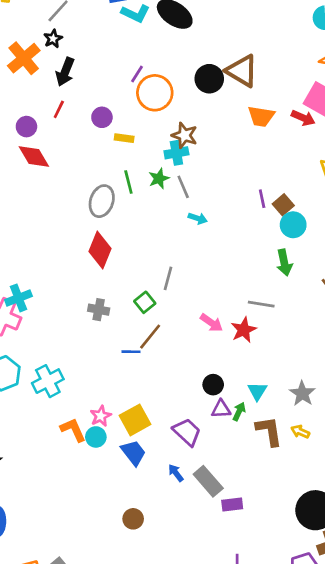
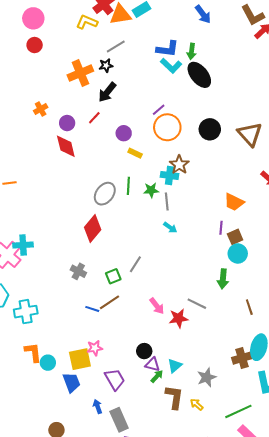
brown triangle: (242, 71) -> (250, 134), moved
orange trapezoid: (261, 116) -> (234, 202), moved
purple triangle: (221, 409) -> (152, 364), moved
pink star: (101, 416) -> (95, 348), moved

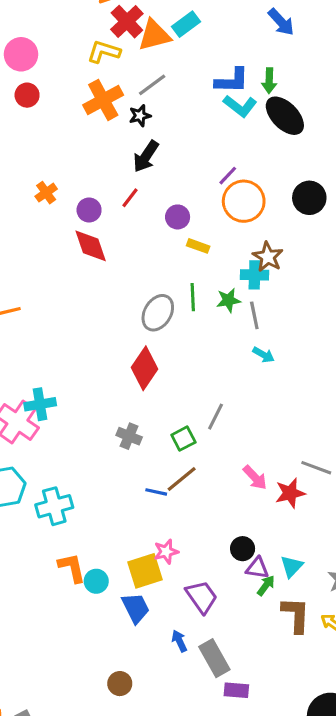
orange cross: (80, 73) -> (103, 100), moved

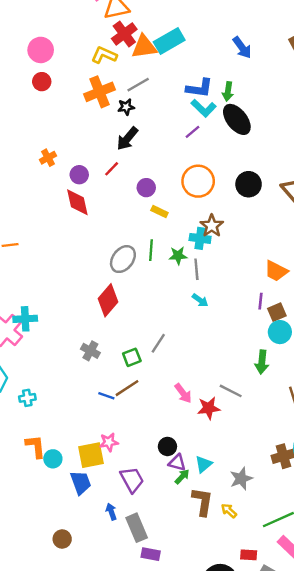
cyan rectangle: (186, 24) -> (169, 41), size x1.4
purple line: (228, 176) -> (193, 132), moved
cyan cross: (54, 506) -> (27, 398), size x0.6

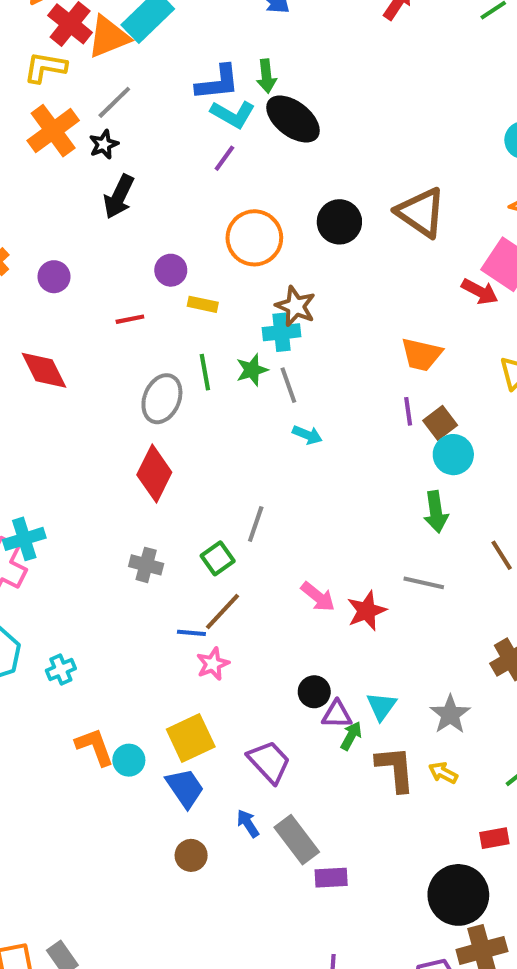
red line: (112, 169) -> (130, 319), moved, turned 49
red diamond: (77, 202) -> (44, 370), moved
gray line: (231, 391) -> (424, 583), moved
pink star: (109, 442) -> (213, 664), moved
brown circle: (62, 539) -> (191, 855), moved

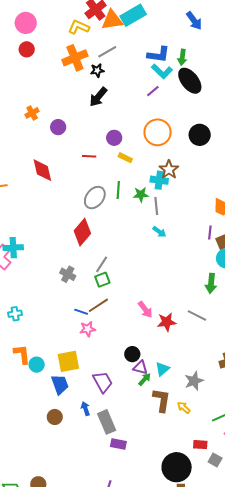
gray line: (256, 524) -> (102, 264), moved

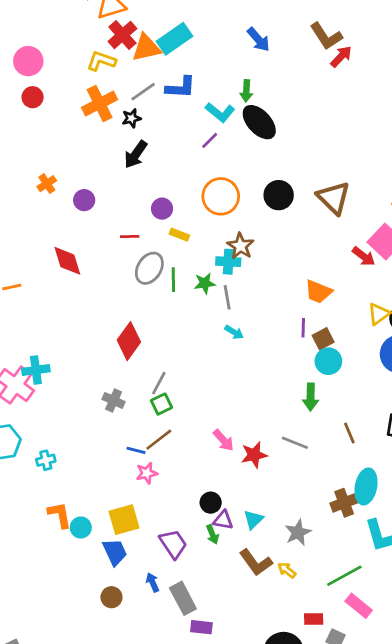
blue L-shape: (158, 55) -> (181, 87), moved
gray ellipse: (95, 198) -> (149, 268), moved
green arrow: (145, 379) -> (212, 534), moved, turned 120
brown L-shape: (162, 400) -> (256, 562), turned 140

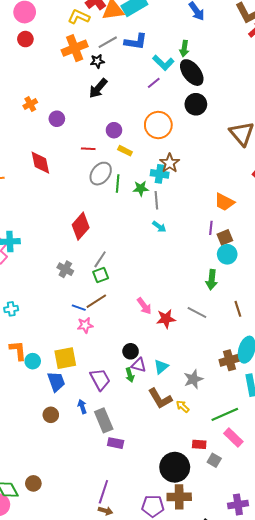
black circle: (279, 195) -> (196, 104), moved

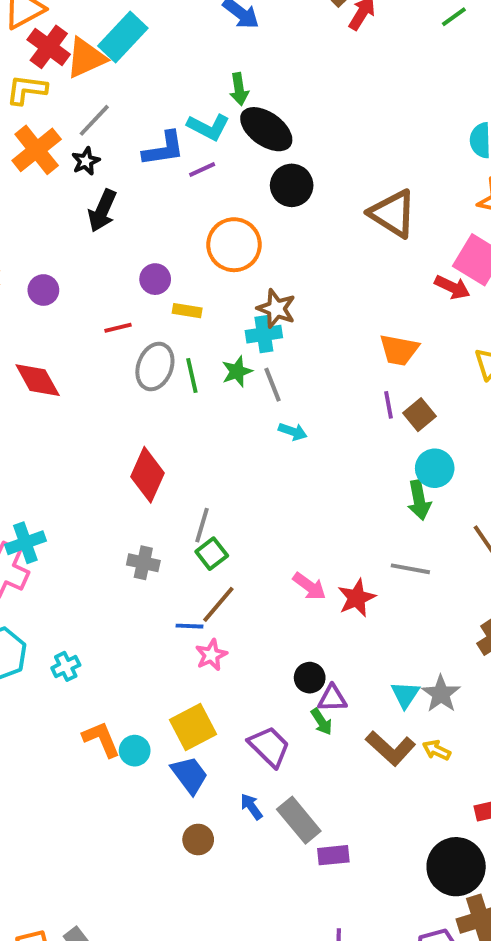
blue L-shape: (136, 42) -> (164, 149), moved
purple line: (154, 83) -> (202, 170), turned 32
cyan circle: (227, 254) -> (435, 468), moved
cyan triangle: (161, 367) -> (405, 695), moved

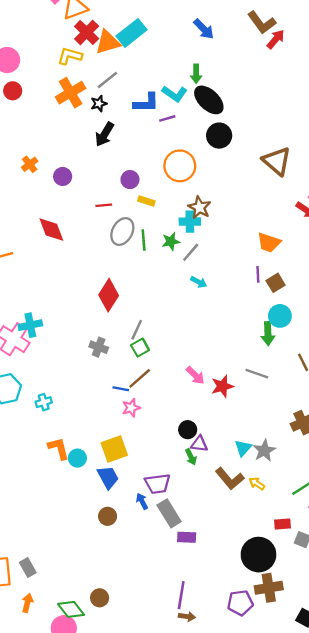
gray line: (273, 385) -> (191, 252), turned 54
purple trapezoid: (269, 747) -> (158, 484), moved, turned 120

